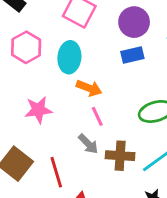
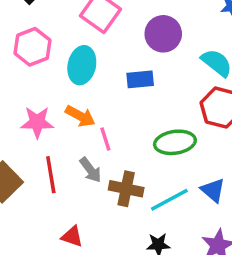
blue rectangle: (132, 55) -> (140, 79), moved
orange arrow: (89, 88) -> (80, 116), moved
red line: (56, 172) -> (51, 175), moved

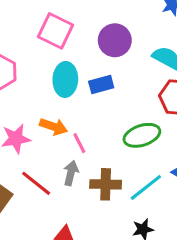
cyan ellipse: (82, 65) -> (65, 79), moved
gray arrow: (90, 170) -> (71, 173), turned -120
red line: (51, 175) -> (36, 183), turned -32

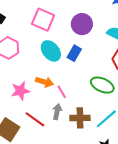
cyan ellipse: (65, 79) -> (51, 51), turned -40
blue rectangle: (101, 84) -> (74, 53), turned -42
green ellipse: (142, 135) -> (102, 85), turned 45

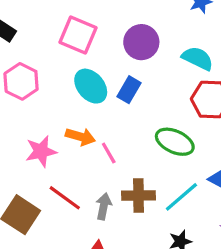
gray arrow: (57, 112) -> (104, 206), moved

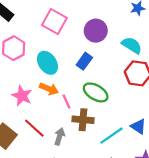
cyan ellipse: (91, 86) -> (47, 63), moved
green ellipse: (175, 142) -> (96, 92), moved
pink star: (41, 151) -> (22, 96), turned 30
brown cross: (139, 195) -> (83, 120), moved

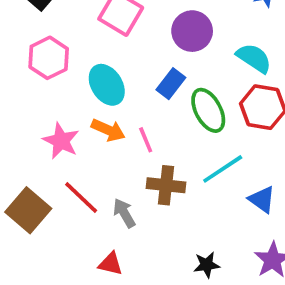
green ellipse: (96, 92) -> (208, 110), moved, turned 30
pink line: (66, 102) -> (146, 140), moved
gray arrow: (59, 136) -> (124, 213), turned -49
cyan line: (111, 136) -> (223, 169), moved

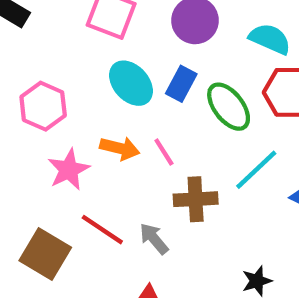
pink hexagon: (49, 58) -> (43, 106), moved
cyan ellipse: (107, 85) -> (131, 83), moved
pink star: (61, 141) -> (69, 170), turned 30

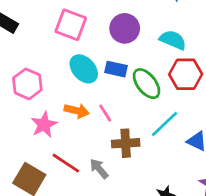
blue rectangle: (181, 84) -> (116, 69), turned 75

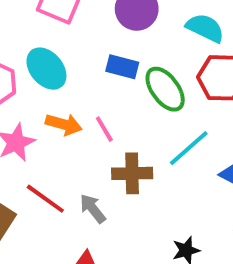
cyan ellipse: (84, 69) -> (46, 69), moved

